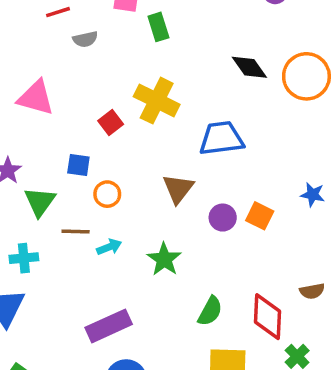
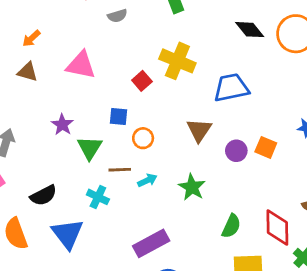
cyan cross: (24, 258) -> (98, 197), moved, turned 35

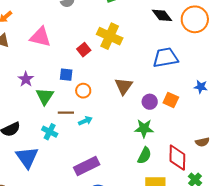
blue trapezoid: (231, 88) -> (165, 58), moved
green star: (192, 187) -> (144, 128), moved, turned -30

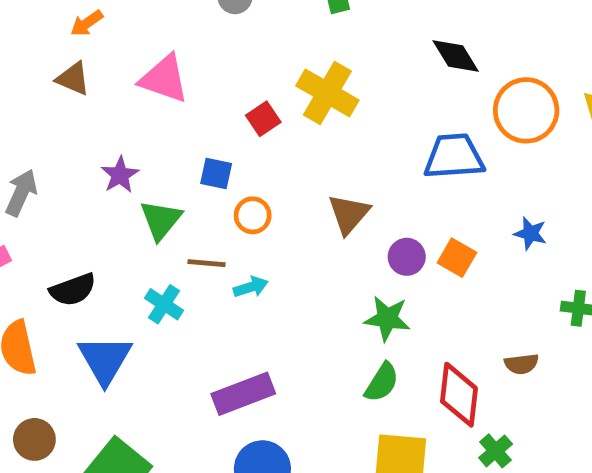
orange circle: (195, 19) -> (526, 110), moved

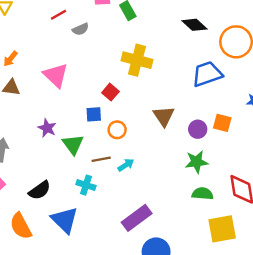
pink triangle: (164, 79) -> (56, 75), turned 40
red square: (263, 119) -> (110, 92), moved
green semicircle: (382, 382) -> (203, 194), turned -102

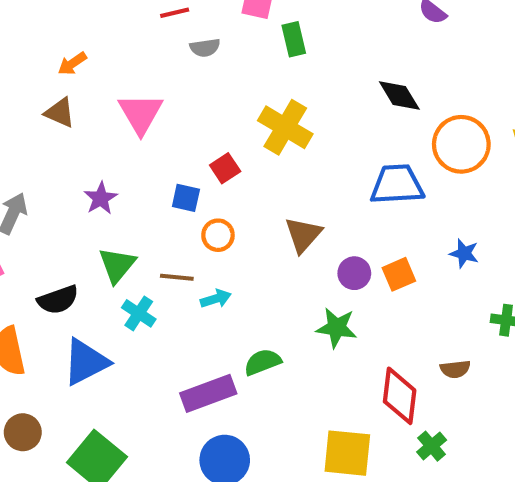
orange square: (222, 123) -> (399, 274), turned 36
green triangle: (73, 144) -> (117, 265), moved
green semicircle: (203, 194) -> (263, 362), moved, turned -42
blue triangle: (65, 220) -> (86, 362), turned 32

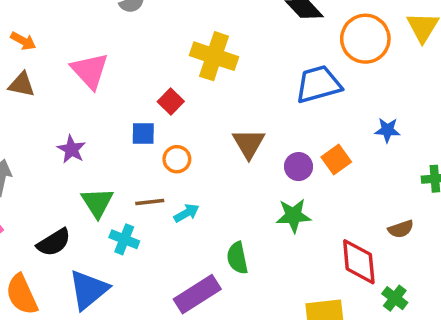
orange arrow: (72, 64) -> (23, 41), turned -105
green semicircle: (263, 362) -> (237, 258), turned -68

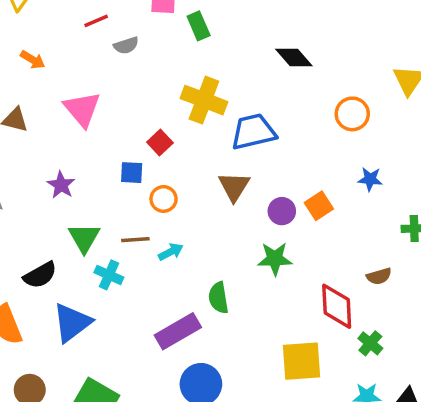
orange circle: (365, 39) -> (352, 114), moved, size x0.7
orange arrow: (23, 41) -> (33, 60), moved
blue trapezoid: (318, 84) -> (253, 132), moved

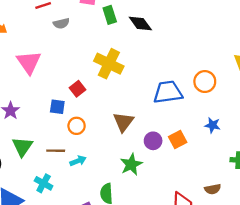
black diamond: (294, 58) -> (140, 23), moved
blue trapezoid: (253, 132) -> (168, 92), moved
green star: (275, 259) -> (131, 164), moved, turned -30
cyan cross: (109, 275) -> (44, 183), moved

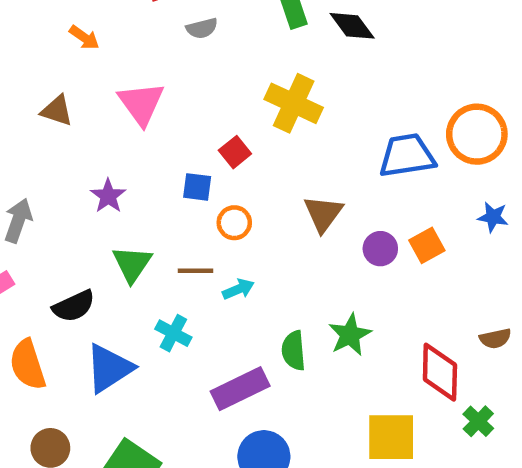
orange circle: (205, 82) -> (477, 134), size x1.4
green star: (131, 164) -> (350, 335), moved

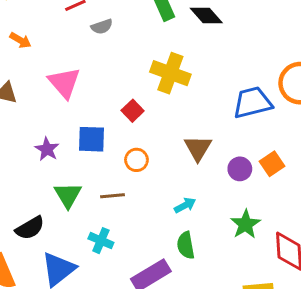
blue square: (197, 187) -> (91, 139), moved, size x1.4
cyan arrow: (238, 289) -> (185, 205), moved
green star: (350, 335) -> (245, 224), moved

